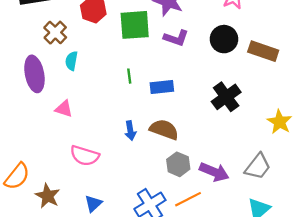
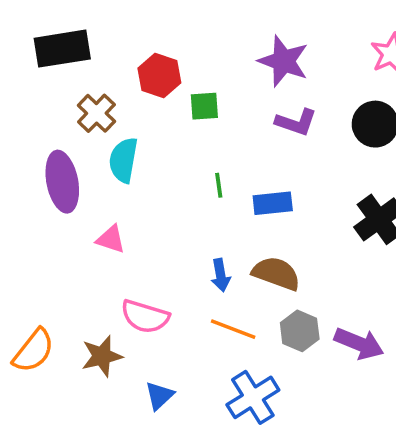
green square: (135, 25) -> (204, 106), moved, size x0.6
cyan semicircle: (72, 61) -> (123, 160), size x1.4
brown star: (48, 196) -> (102, 356), moved, turned 30
orange line: (188, 199) -> (233, 329), moved, turned 48

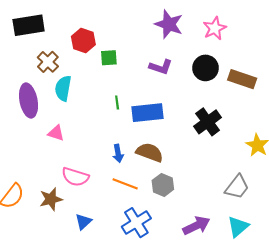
purple star: (283, 61) -> (169, 24), moved
blue rectangle: (273, 203) -> (148, 113), size x1.4
purple arrow: (359, 343) -> (196, 226), moved, turned -48

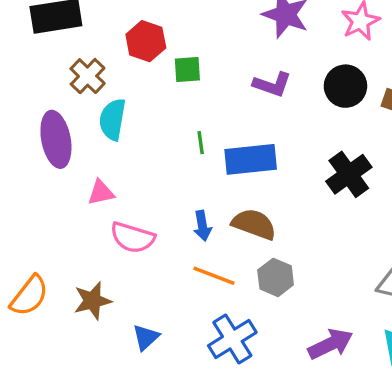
pink triangle: (56, 133) -> (101, 193), turned -30
pink semicircle: (75, 177) -> (132, 238), moved

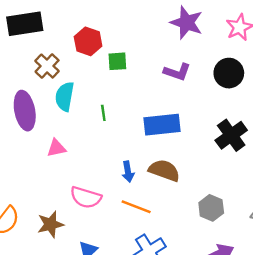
green line: (201, 143) -> (103, 113), moved
pink semicircle: (132, 238) -> (86, 197), moved
gray hexagon: (276, 277) -> (211, 208), moved

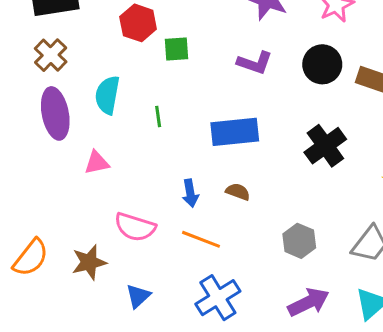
brown cross: (47, 66) -> (51, 55), moved
brown semicircle: (164, 170) -> (238, 192), size x0.6

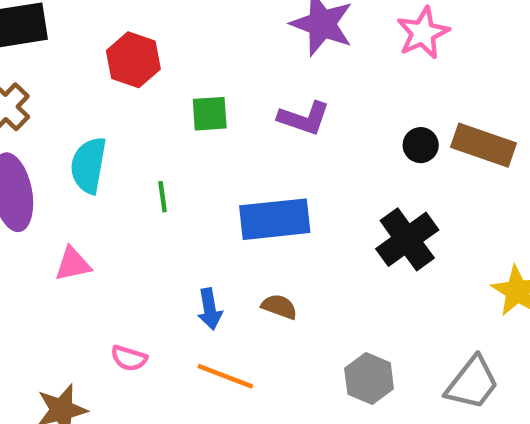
green square: (176, 49) -> (210, 114), moved
black circle: (322, 64) -> (421, 145), moved, size x0.6
pink semicircle: (135, 227) -> (129, 358), size x0.6

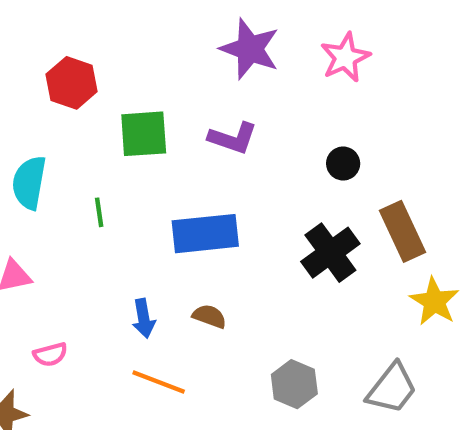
green square: (210, 114) -> (144, 134), size x1.4
brown rectangle: (483, 145) -> (403, 231), moved, turned 46
pink semicircle: (129, 358) -> (50, 354), moved, turned -32

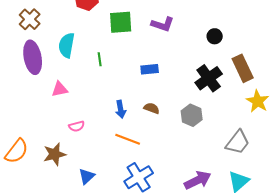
blue rectangle: (205, 234) -> (150, 69), size x0.6
gray hexagon: (294, 384) -> (192, 115), moved

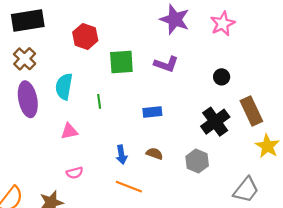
pink triangle: (60, 89) -> (69, 131), moved

